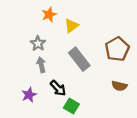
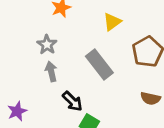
yellow triangle: (71, 26) -> (112, 22), moved
purple star: (29, 95) -> (17, 111), moved

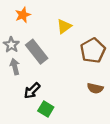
gray rectangle: (99, 64) -> (37, 52), moved
black arrow: (72, 101) -> (32, 91), turned 90

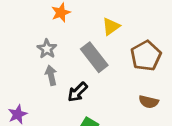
gray rectangle: (37, 52) -> (94, 57), moved
black arrow: (32, 91) -> (78, 92), moved

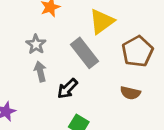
yellow triangle: (111, 26) -> (102, 21), size x1.4
brown semicircle: (149, 102) -> (130, 93), moved

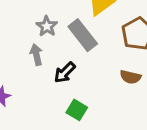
gray star: (36, 44) -> (47, 26), moved

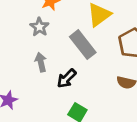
gray star: (47, 26) -> (39, 27), moved

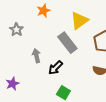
gray star: (39, 27) -> (16, 30), moved

